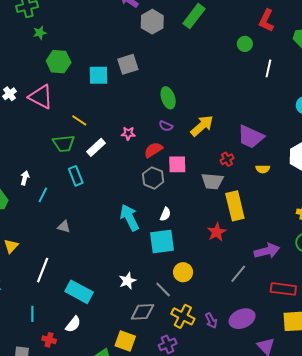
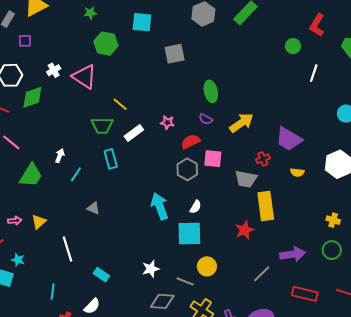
cyan square: (99, 75) -> (142, 22), moved
white line: (43, 270) -> (68, 249), turned -45
gray line: (163, 290) -> (185, 281), turned -30
cyan rectangle: (79, 292) -> (101, 275), size x0.6

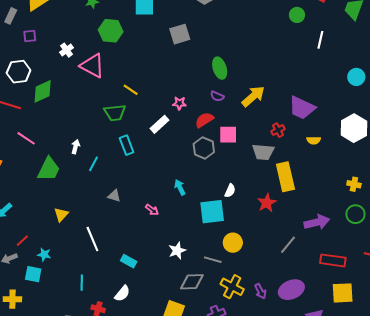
white cross: (54, 70) -> (67, 50), moved
white rectangle: (134, 133) -> (160, 124), moved
cyan arrow: (160, 206) -> (180, 187), size x0.6
white semicircle: (196, 207) -> (230, 191), moved
pink arrow: (15, 221) -> (152, 210), moved, turned 48

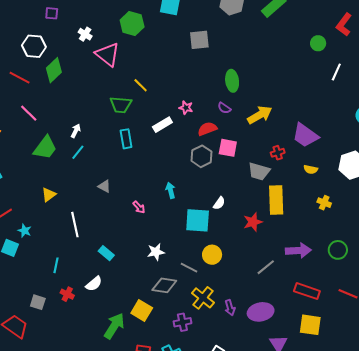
white cross: (67, 50) -> (85, 34), turned -32
green diamond: (43, 91) -> (54, 70), turned -30
cyan line: (93, 164) -> (78, 152), moved
yellow cross: (354, 184) -> (324, 203), moved

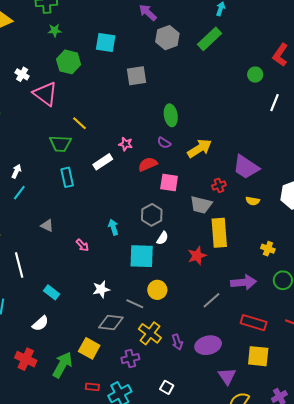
gray hexagon: (201, 156) -> (152, 215), moved
yellow cross: (324, 203) -> (268, 249), moved
red cross: (67, 294) -> (26, 359), moved, size x1.5

